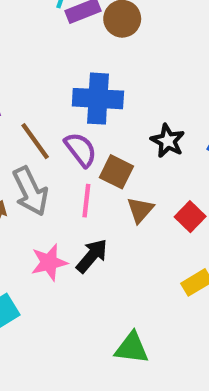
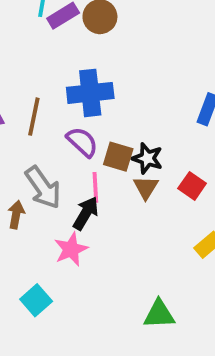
brown line: (35, 141) -> (34, 117), moved, turned 57
black star: (168, 141) -> (147, 158), moved
black arrow: (92, 256) -> (86, 213), moved

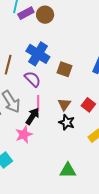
blue cross: (90, 93) -> (38, 54), turned 35
brown square: (118, 157) -> (64, 69), moved
black star: (147, 158) -> (67, 122), moved

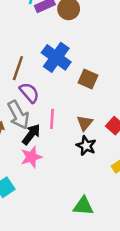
purple semicircle: (33, 79) -> (29, 93), moved
black arrow: (32, 116) -> (31, 134), moved

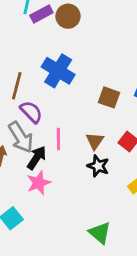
brown square: (88, 79) -> (109, 97), moved
green triangle: (83, 206) -> (100, 233), turned 40

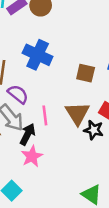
brown triangle: (95, 141) -> (77, 113), size x1.5
black star: (98, 166) -> (94, 130), moved

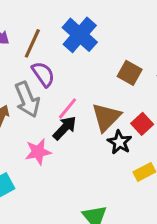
pink line: (45, 115) -> (67, 108), turned 30
black arrow: (28, 134) -> (65, 128), moved

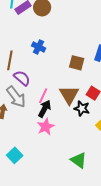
blue cross: (80, 35) -> (39, 47), size x0.6
pink star: (38, 152) -> (46, 127), moved

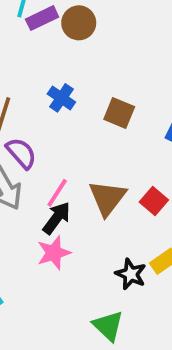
brown square: (77, 63) -> (119, 113), moved
black star: (82, 108) -> (131, 274), moved

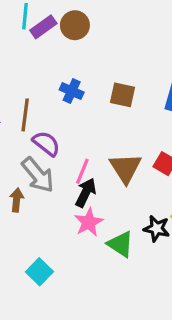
green triangle: (108, 326) -> (121, 244), moved

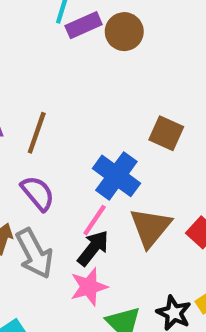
blue cross: (72, 91) -> (116, 176), moved, size x1.5
purple semicircle: (46, 143) -> (38, 193), moved
gray arrow: (38, 175) -> (34, 254), moved

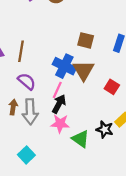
brown triangle: (150, 227) -> (84, 70), moved
gray arrow: (34, 254) -> (30, 112), turned 35
pink star: (89, 287) -> (60, 124), turned 30

